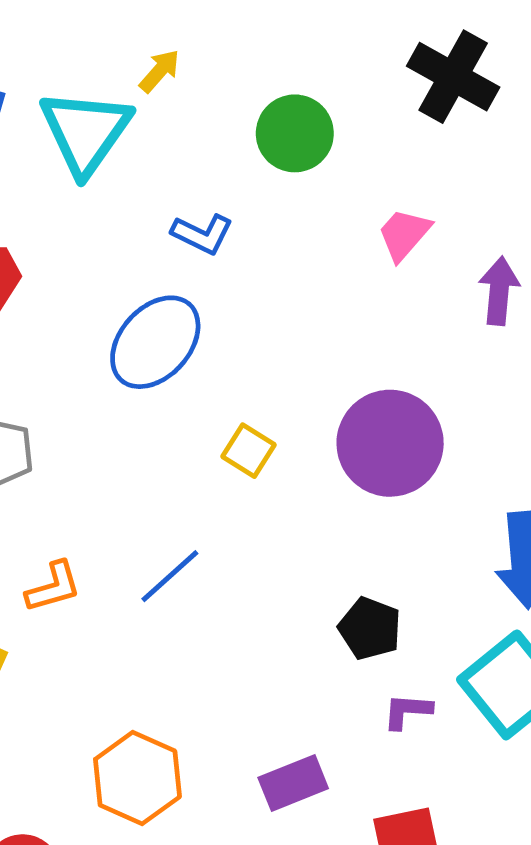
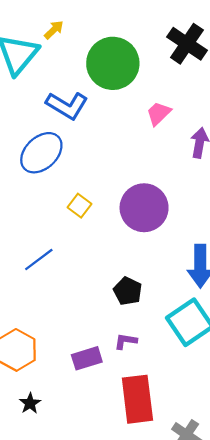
green circle: (295, 133) -> (113, 63), size x1.5
blue L-shape: (202, 234) -> (67, 105), size x1.5
purple L-shape: (407, 711) -> (126, 341), moved

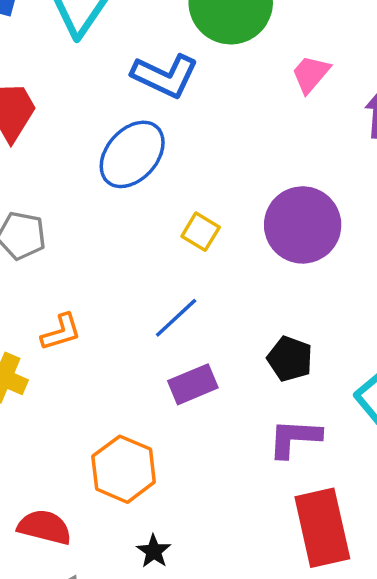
blue line: (39, 260) -> (176, 318), moved
purple L-shape: (126, 341) -> (295, 438), size x1.5
purple rectangle: (87, 358) -> (193, 384), moved

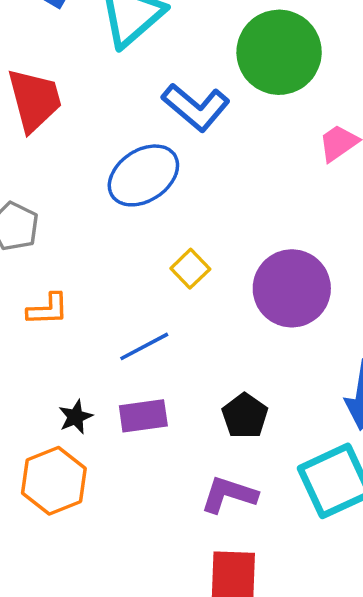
orange L-shape: (61, 332) -> (48, 309), moved
black star: (154, 551) -> (76, 417), moved

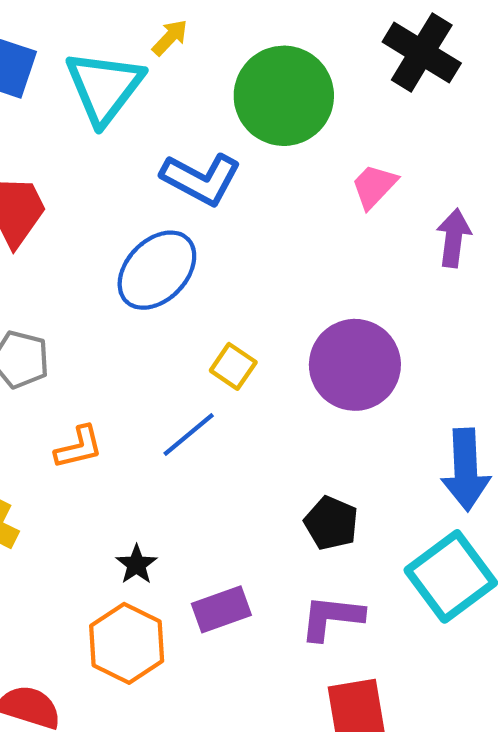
blue line: (144, 346) -> (189, 435), moved
purple rectangle: (143, 416) -> (221, 609), moved

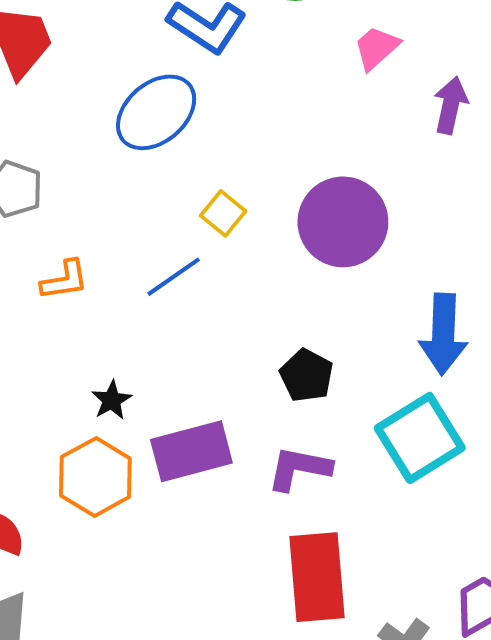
purple rectangle: (221, 609) -> (191, 451), size x1.4

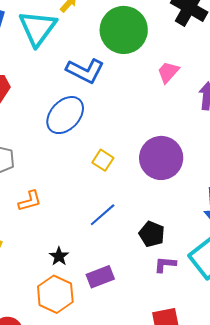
blue line: (174, 277) -> (103, 215), moved
purple rectangle: (191, 451) -> (100, 277), size x0.7
purple L-shape: (299, 468) -> (165, 264), moved, size x0.7

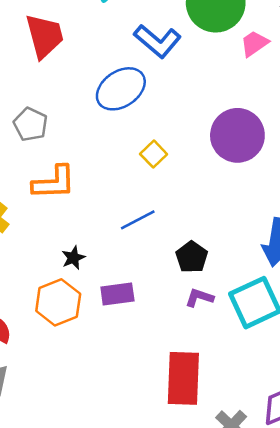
pink trapezoid: (168, 72) -> (254, 43), moved
purple circle: (161, 158) -> (237, 135), moved
orange L-shape: (30, 201) -> (54, 182), size x1.5

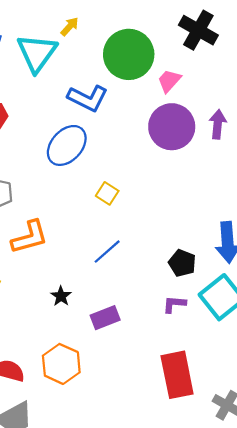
purple circle: (237, 135) -> (172, 127), moved
black pentagon: (192, 257) -> (182, 263), moved
orange hexagon: (58, 302) -> (61, 364), moved

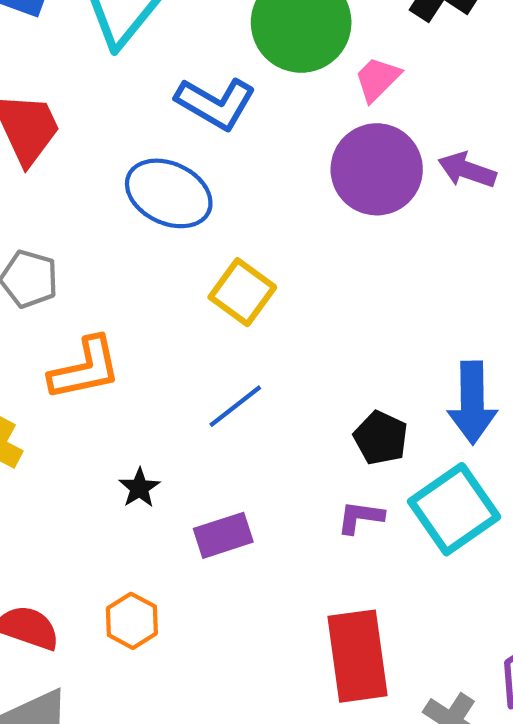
purple arrow: (218, 124) -> (467, 170), turned -80
blue ellipse: (67, 145) -> (169, 193), turned 69
yellow square: (107, 193) -> (242, 292), size x1.4
orange hexagon: (61, 364) -> (132, 621), size x0.7

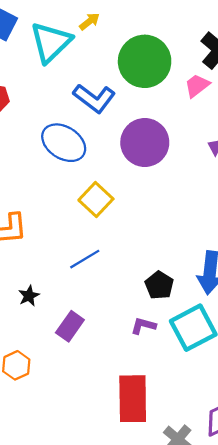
pink trapezoid: (377, 79) -> (197, 86), moved
purple circle: (377, 169) -> (145, 142), moved
purple rectangle: (223, 535) -> (70, 326), turned -44

